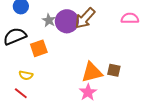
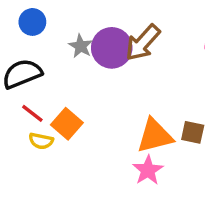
orange square: (39, 48) -> (67, 124), moved, turned -30
red line: (21, 93) -> (32, 113), moved

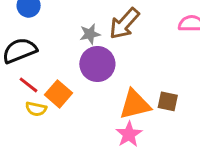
gray star: (81, 46) -> (90, 34), moved, turned 30
purple circle: (112, 48) -> (97, 64), moved

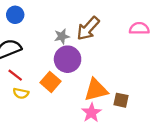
orange square: (58, 94) -> (50, 82), moved
brown square: (168, 101) -> (121, 100), moved

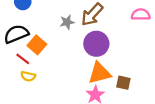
purple circle: (68, 59) -> (96, 44), moved
orange square: (50, 82) -> (37, 45), moved

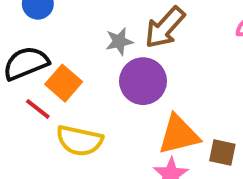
purple circle: (96, 44) -> (143, 81), moved
yellow semicircle: (28, 76) -> (80, 141), moved, size x1.6

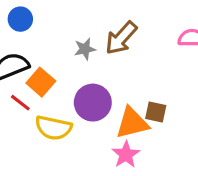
purple circle: (143, 81) -> (93, 103), moved
brown square: (222, 153) -> (156, 112), moved

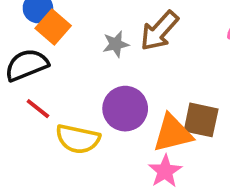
orange square: (41, 82) -> (53, 27), moved
brown square: (156, 112) -> (201, 120), size x1.4

